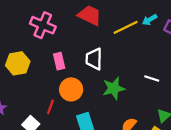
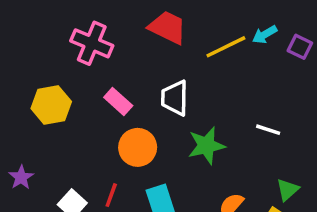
pink rectangle: (59, 61) -> (118, 102), turned -35
red line: (50, 107) -> (111, 195), moved

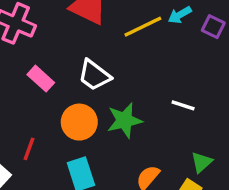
white trapezoid: (175, 98) -> (94, 75), turned -54
orange circle: (138, 147) -> (79, 122), moved
red line: (111, 195) -> (29, 149), moved

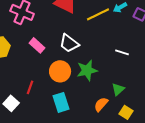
white line: (183, 105) -> (122, 52), moved
green triangle: (202, 162) -> (118, 89), moved

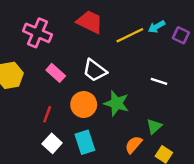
green star: (87, 70) -> (116, 103), turned 30
red line: (30, 87) -> (47, 114), moved
white square: (11, 103) -> (52, 143), moved

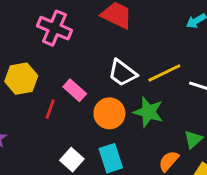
yellow line: (130, 35) -> (164, 73), moved
pink rectangle: (56, 73) -> (75, 90), moved
red line: (47, 114) -> (50, 109), moved

